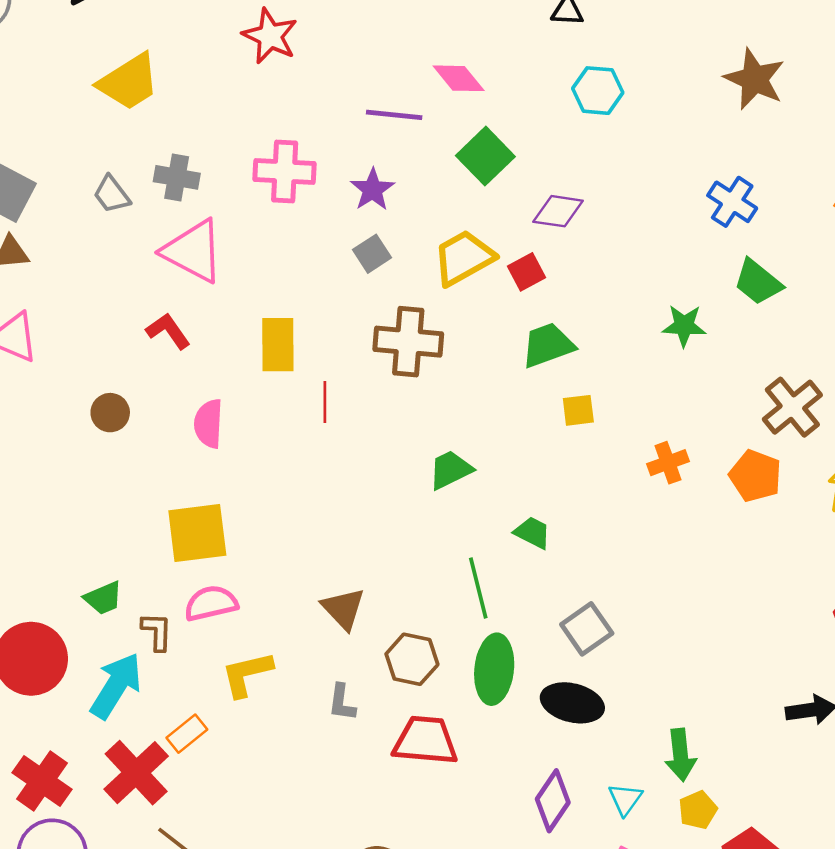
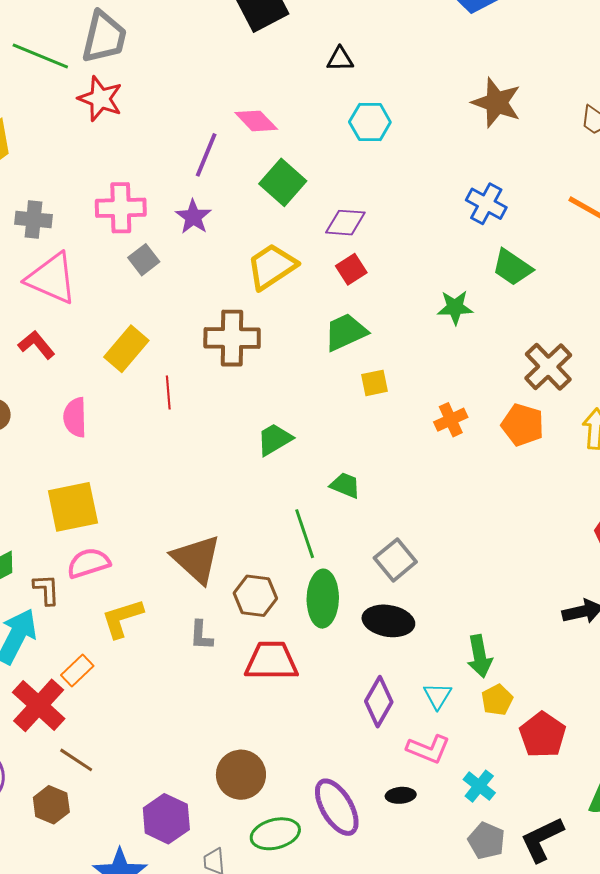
purple line: (394, 115) -> (206, 155), turned -69
gray square: (372, 254) -> (144, 260), moved
red square: (526, 272) -> (351, 269), moved
yellow rectangle: (278, 345) -> (126, 349), turned 45
brown triangle: (343, 609) -> (196, 559), size x1.4

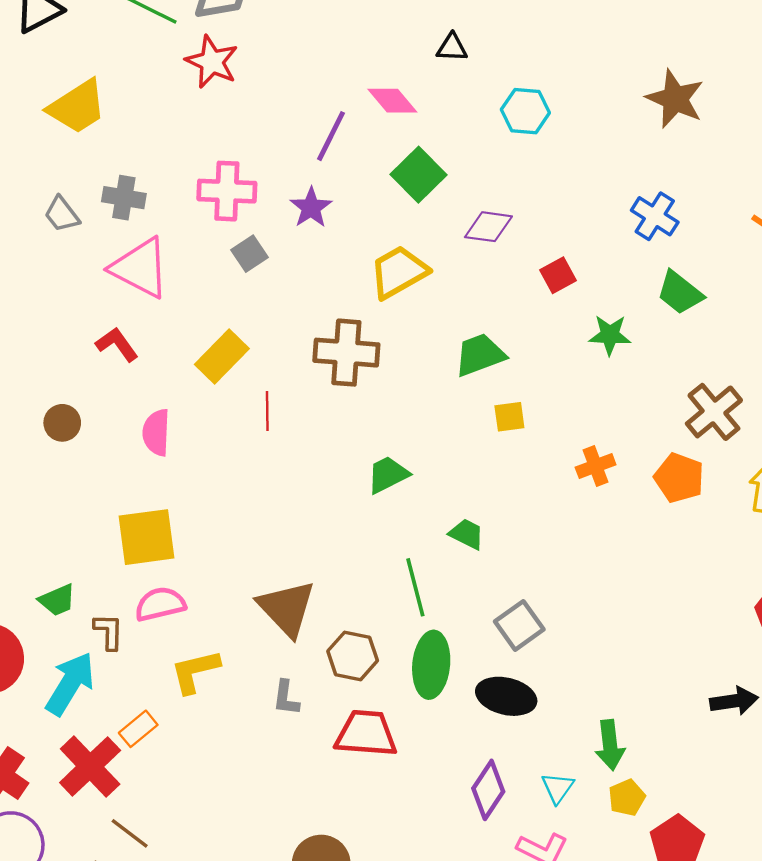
black triangle: (340, 59) -> (452, 48), moved
red square: (351, 269) -> (558, 275), moved

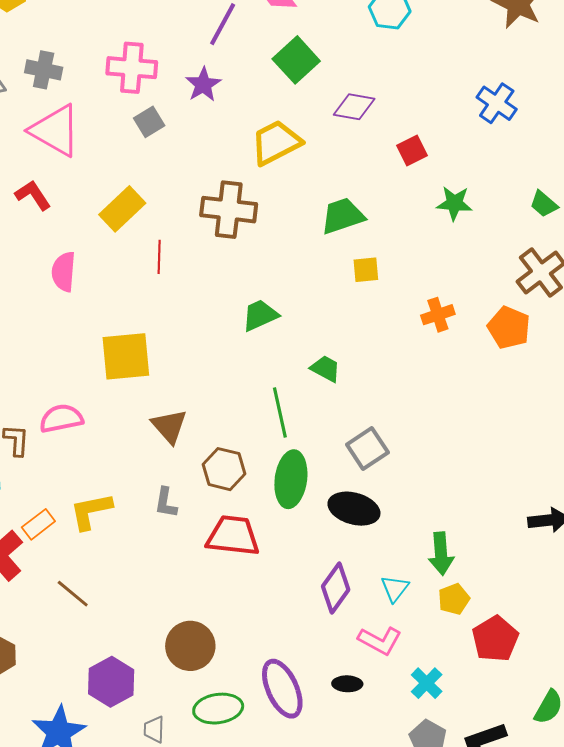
green trapezoid: (680, 293) -> (544, 204), moved, size x0.7
yellow square: (147, 537) -> (126, 356), moved
brown triangle: (287, 608) -> (169, 426), size x0.7
yellow L-shape: (195, 671) -> (91, 511), moved
brown line: (130, 833) -> (73, 594), moved

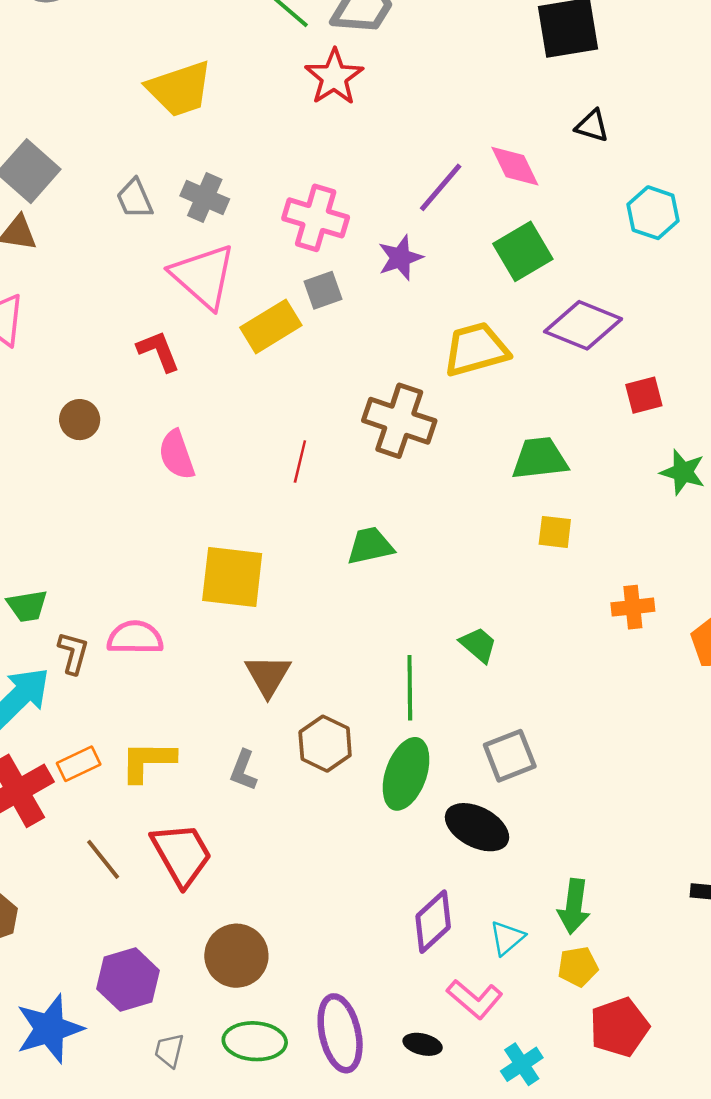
purple diamond: (354, 107) -> (583, 325), size x1.4
yellow rectangle: (122, 209) -> (271, 326), moved
pink semicircle: (64, 272) -> (177, 455), turned -36
green trapezoid: (260, 315) -> (370, 546), moved
red trapezoid: (233, 536) -> (182, 854), moved, turned 42

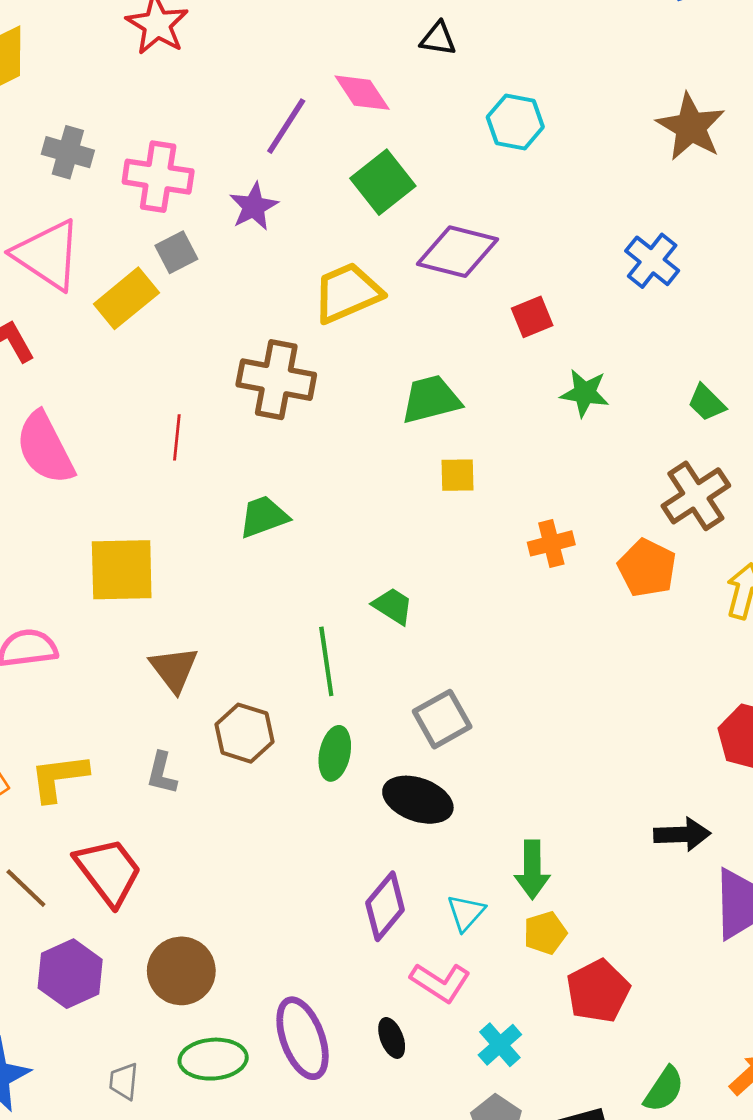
gray cross: (205, 197) -> (68, 152), moved
pink semicircle: (177, 455) -> (45, 448), size x1.4
green ellipse: (406, 774) -> (335, 753), size x0.7
purple hexagon: (128, 980) -> (70, 974), moved
black ellipse: (423, 1044) -> (392, 1038), turned 63

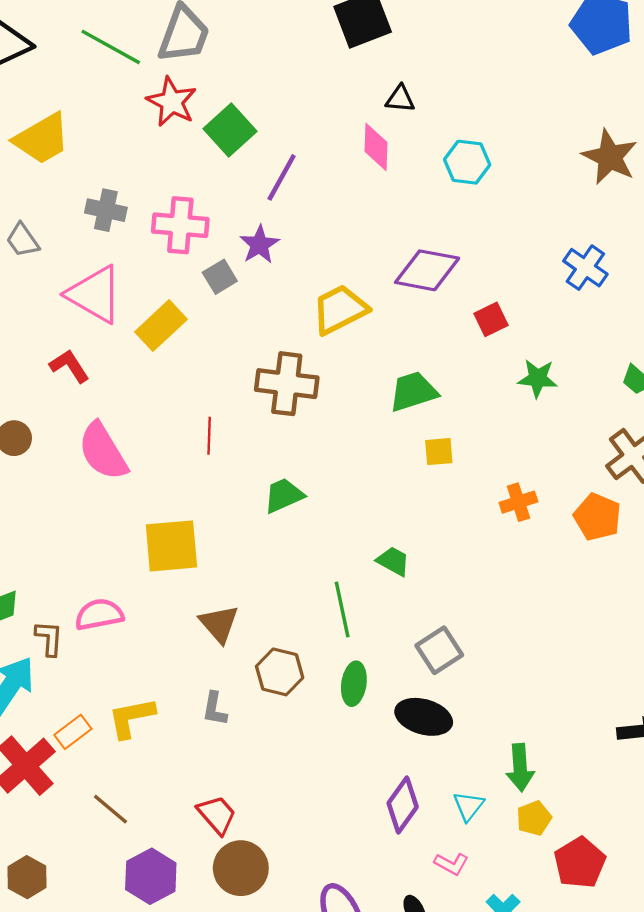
pink diamond: (362, 93) -> (376, 147), moved, turned 39
green square: (383, 182) -> (230, 130), moved
gray square: (176, 252) -> (220, 277), moved
red trapezoid: (108, 871) -> (217, 815), moved, size x0.7
pink L-shape: (440, 982) -> (451, 864), size x0.7

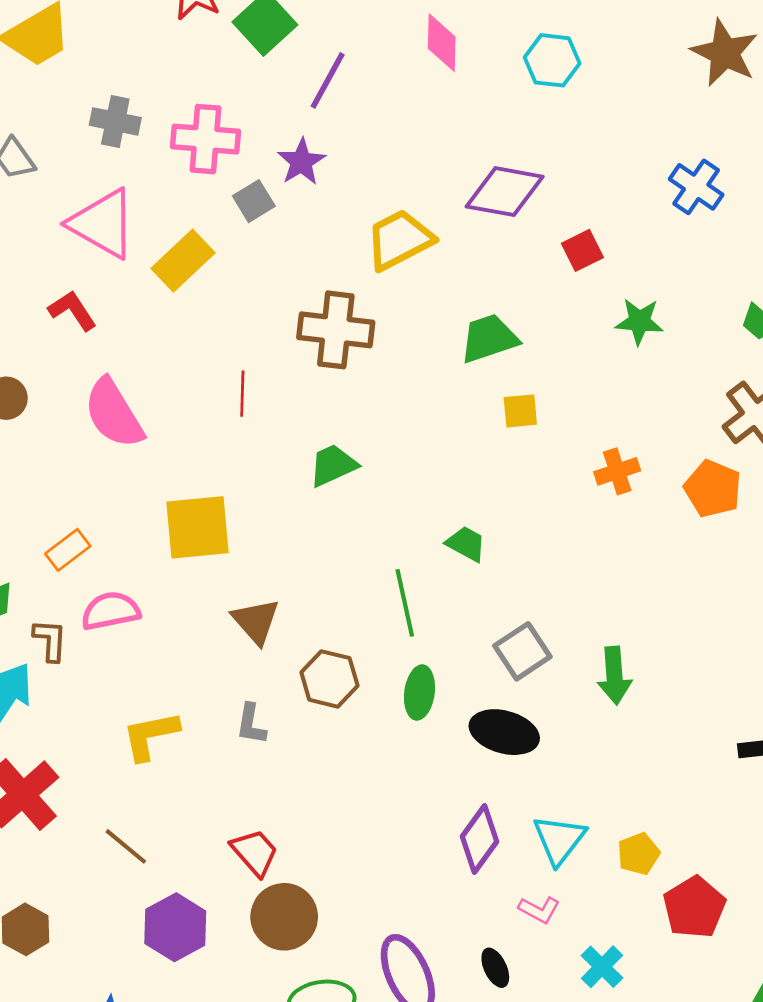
orange rectangle: (73, 732) -> (68, 550), moved
green arrow: (520, 768) -> (614, 676), moved
cyan triangle: (469, 806) -> (559, 840), size x1.4

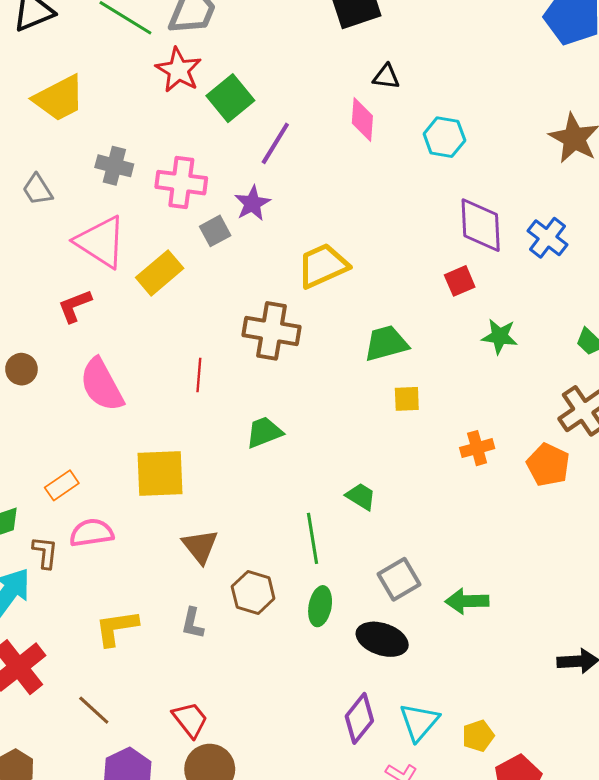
purple diamond: (505, 192) -> (481, 225), moved, turned 74
red L-shape: (72, 310) -> (75, 306), turned -81
green arrow: (614, 676) -> (467, 601), turned 90

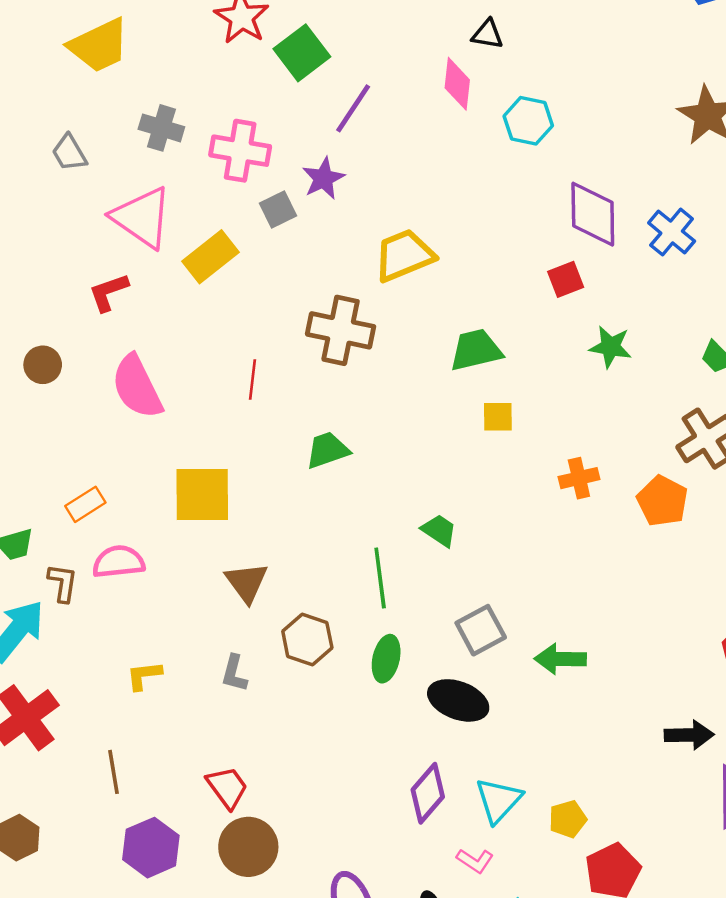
cyan hexagon: (444, 137) -> (528, 121), moved
yellow L-shape: (117, 628) -> (144, 675), size x0.7
brown line: (94, 710) -> (113, 772), turned 36

